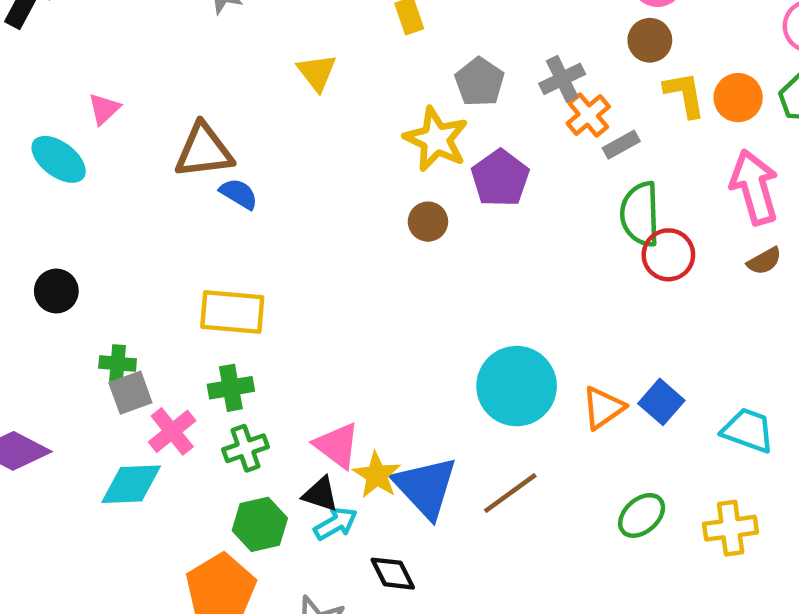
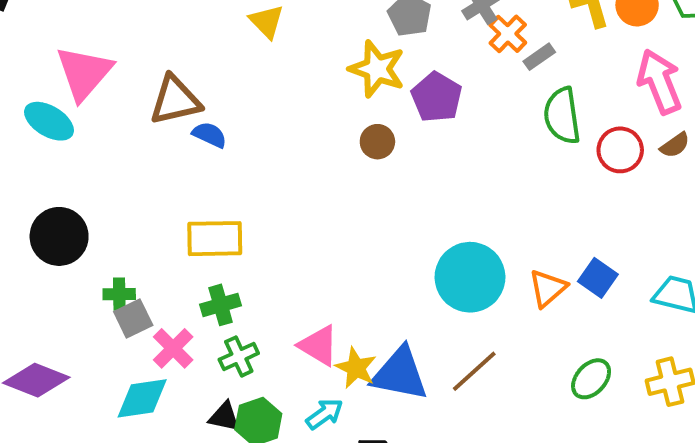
pink triangle: (104, 109) -> (84, 73), size x2.0
red circle: (668, 255) -> (620, 150), moved
black circle: (56, 291) -> (59, 236), size x1.5
blue triangle: (426, 487) -> (400, 374), turned -30
black triangle: (321, 494) -> (224, 417), moved

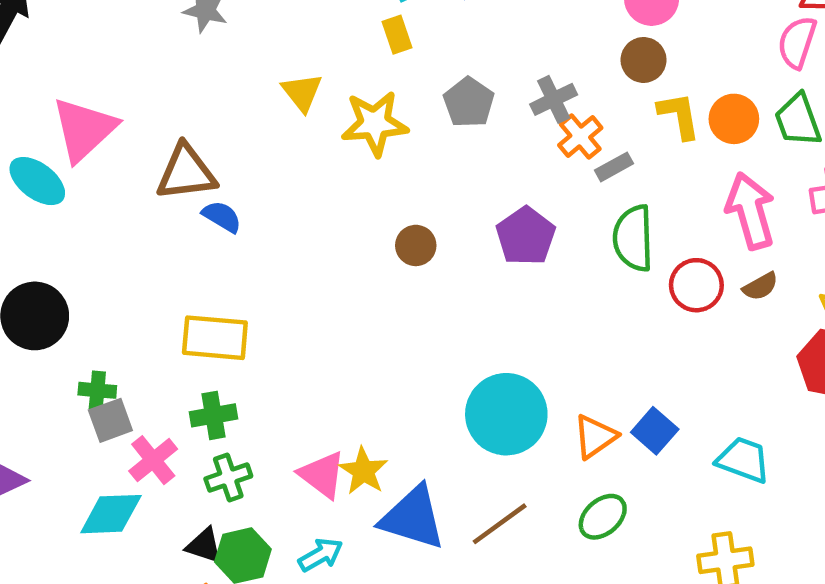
yellow star: (377, 69) -> (375, 123), moved, turned -30
purple pentagon: (437, 97) -> (526, 236), moved
yellow star: (356, 368) -> (363, 471), moved
green ellipse: (591, 379) -> (603, 517), moved

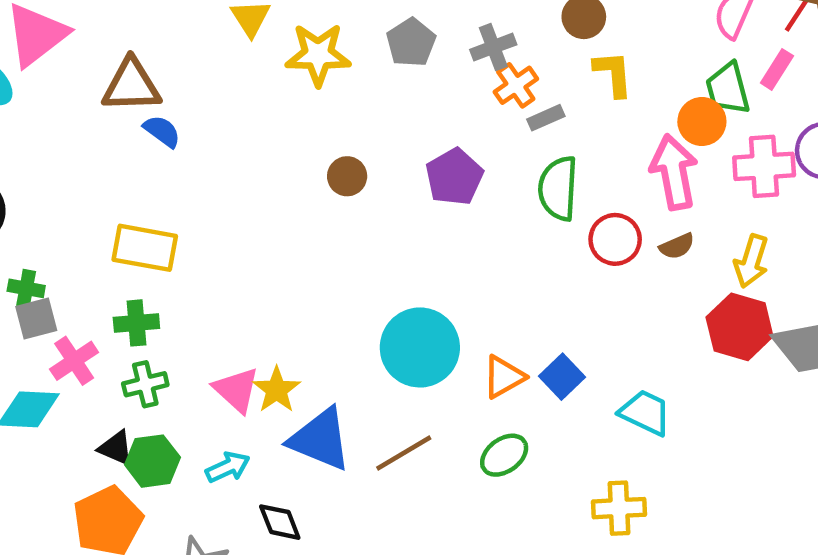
orange circle: (734, 119) -> (702, 122), moved

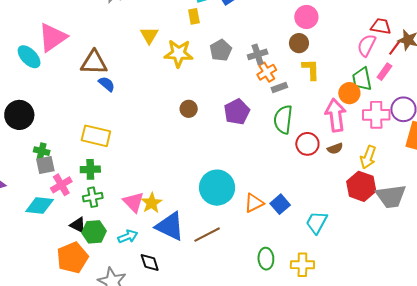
cyan trapezoid: (645, 413) -> (317, 222), turned -90
green ellipse: (504, 455) -> (266, 259), moved, turned -60

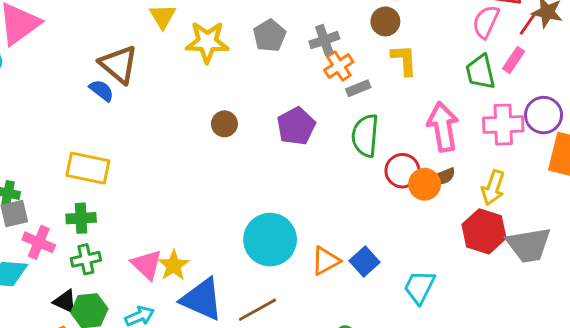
brown triangle: (94, 63) -> (119, 64), moved, turned 40
orange circle: (349, 93) -> (425, 184), moved
pink cross: (61, 185) -> (39, 242), turned -35

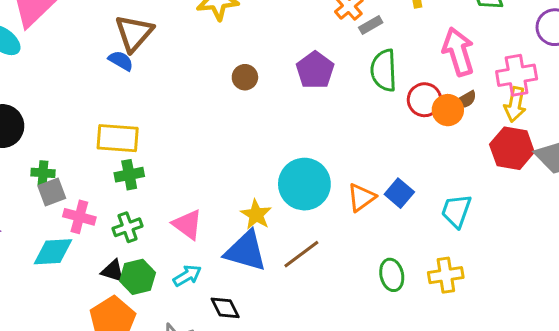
brown triangle: (119, 64) -> (134, 33), turned 39
pink cross: (503, 125) -> (517, 75), moved
green cross: (81, 218) -> (129, 175), moved
yellow star: (174, 265) -> (256, 215), moved

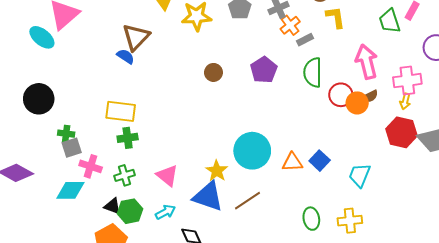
yellow arrow: (515, 104) -> (405, 101), size x0.7
orange triangle: (361, 197) -> (292, 162), turned 30

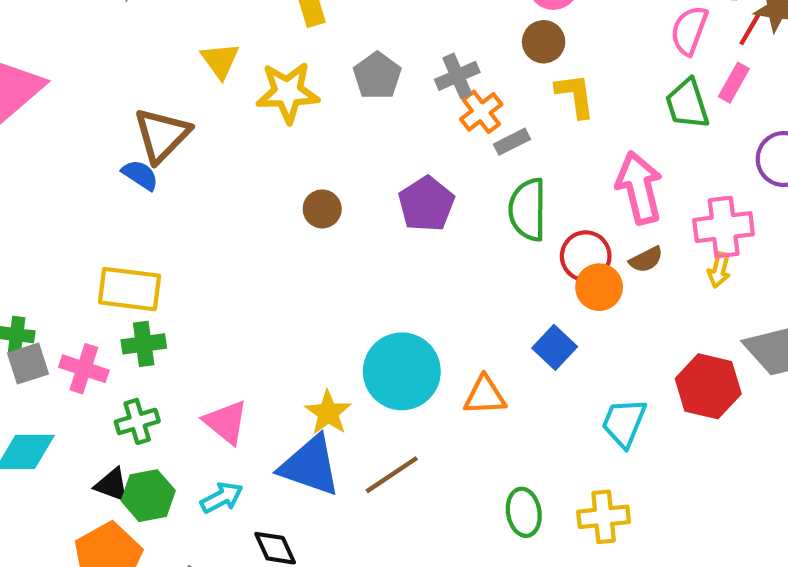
orange circle: (357, 103) -> (599, 287), moved
red hexagon: (402, 132) -> (708, 386), moved
blue square: (320, 161) -> (555, 347), moved
pink cross: (91, 166) -> (84, 369), moved

